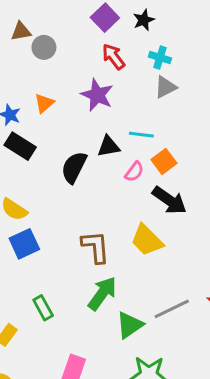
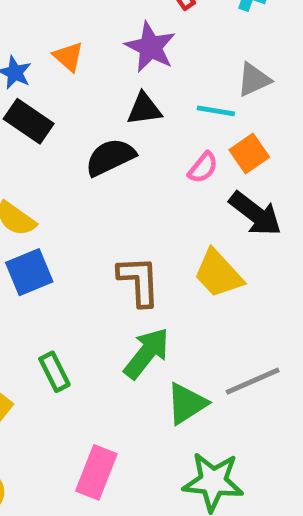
gray triangle: (166, 87) -> (254, 80), moved
orange triangle: (44, 103) -> (68, 57), turned -40
black triangle: (108, 146) -> (144, 109), moved
black semicircle: (74, 167) -> (110, 157), turned 36

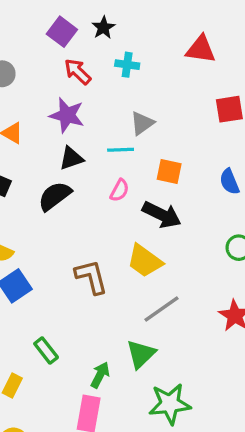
orange square: (249, 154) -> (169, 172), moved, turned -32
green arrow: (147, 353) -> (100, 375), moved, size x0.7
gray line: (253, 381) -> (161, 309), moved

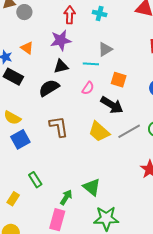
red arrow: (78, 72) -> (70, 15), turned 42
purple star: (67, 115) -> (61, 40), turned -30
brown L-shape: (91, 277) -> (59, 127), moved
gray line: (161, 309) -> (129, 131), moved
green triangle: (141, 354) -> (92, 187), turned -42

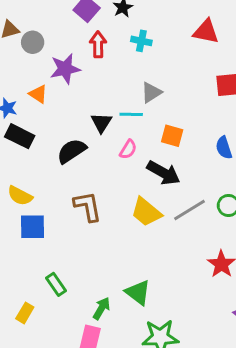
purple star: (61, 40) -> (65, 69), moved
black triangle: (61, 66) -> (101, 123), moved, turned -42
blue square: (20, 139) -> (33, 227), turned 30

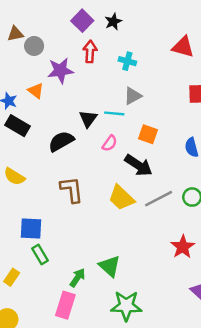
cyan cross: (141, 41) -> (127, 61), moved
blue square: (33, 227) -> (31, 229), moved

